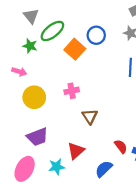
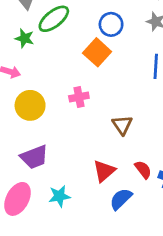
orange square: (75, 49) -> (97, 52), moved
brown triangle: (90, 116) -> (122, 125), moved
red triangle: (76, 151) -> (104, 171), moved

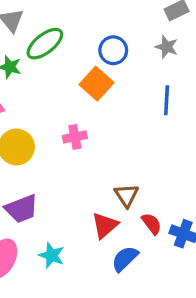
brown triangle: (122, 125) -> (127, 195), moved
cyan star: (59, 196) -> (52, 255), turned 30

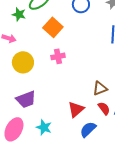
orange square: (97, 84) -> (53, 27), moved
brown triangle: (127, 195) -> (100, 88), moved, turned 42

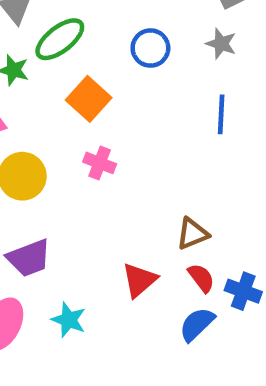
pink cross: (58, 56) -> (100, 163), turned 32
blue semicircle: (88, 129) -> (197, 324), moved

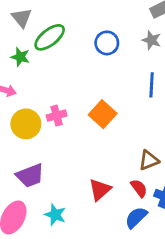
orange square: (89, 99) -> (103, 114), moved
pink cross: (100, 163) -> (57, 116), moved, turned -36
brown triangle: (192, 234) -> (149, 160), moved

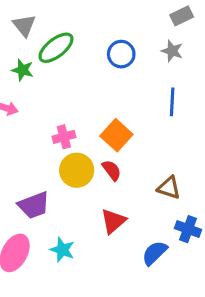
yellow circle: (26, 124) -> (77, 170), moved
brown triangle: (149, 160) -> (169, 188), turned 40
red semicircle: (139, 188) -> (112, 170), moved

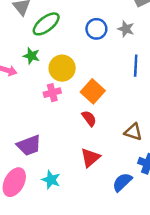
gray star: (172, 51) -> (126, 29), moved
green star: (23, 70) -> (31, 56), moved
yellow circle: (77, 170) -> (62, 68), moved

